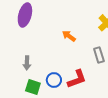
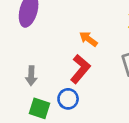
red L-shape: (77, 79) -> (80, 69), moved, turned -30

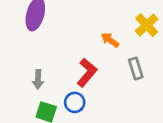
orange arrow: (88, 39) -> (110, 40), moved

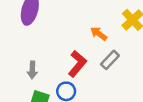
gray rectangle: (136, 68) -> (110, 60), moved, turned 60

